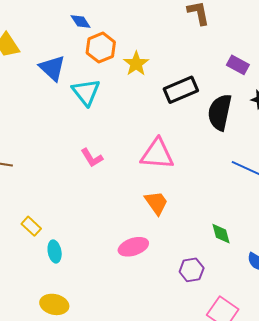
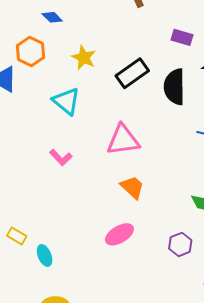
blue diamond: (81, 21) -> (52, 17), moved
orange hexagon: (101, 48) -> (30, 52), moved
cyan triangle: (86, 92) -> (66, 101), moved

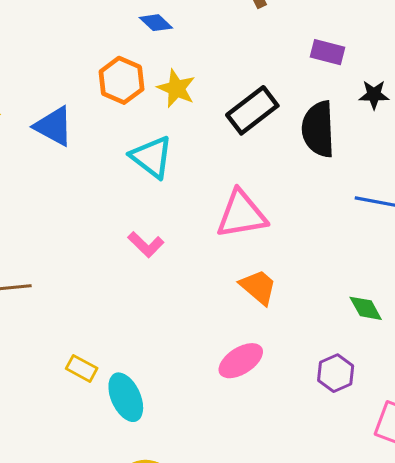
blue diamond: (52, 17) -> (156, 23), moved
orange hexagon: (30, 52) -> (122, 80), moved
cyan ellipse: (45, 255) -> (126, 397), size x1.4

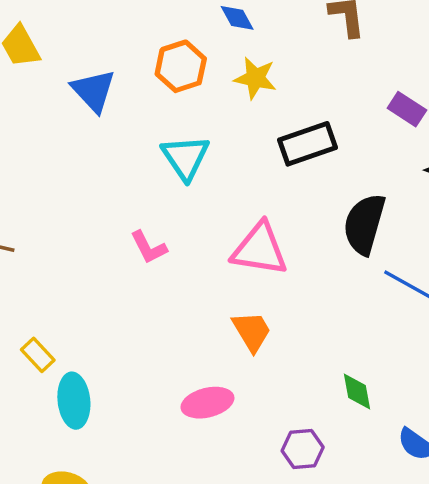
yellow star: (176, 88) -> (255, 78), moved, turned -30
black semicircle: (318, 129) -> (364, 224), moved

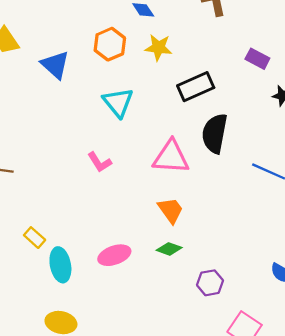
black semicircle: (364, 224) -> (215, 133), moved
green diamond: (357, 392) -> (169, 249), moved, turned -55
pink ellipse: (207, 403) -> (114, 255), moved

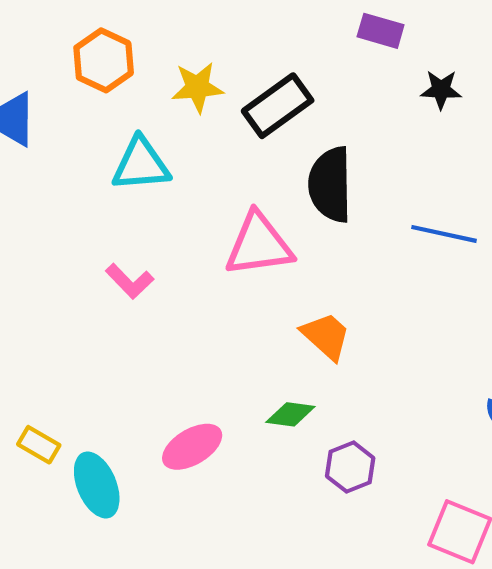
yellow star: (158, 47) -> (197, 87), moved
cyan triangle: (118, 102) -> (141, 164), turned -44
orange trapezoid: (171, 210) -> (326, 336), moved
purple hexagon: (210, 283) -> (350, 467), moved

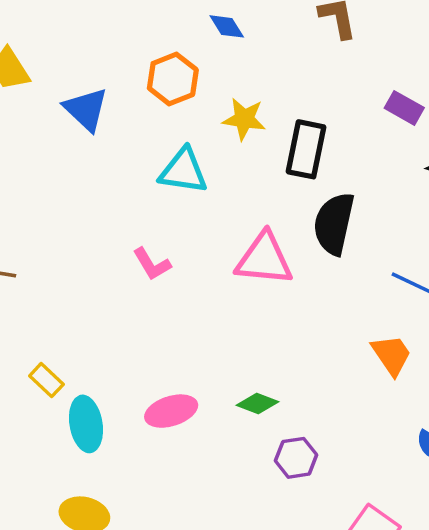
black rectangle: (278, 106) -> (306, 149), turned -56
orange trapezoid: (326, 336) -> (391, 355), moved

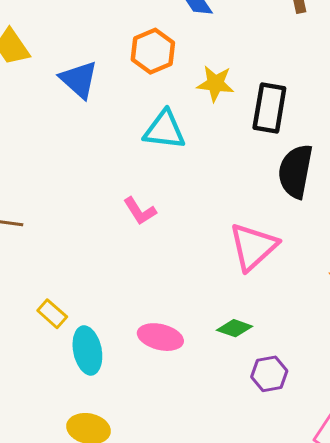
pink triangle: (264, 259) -> (253, 247), moved, turned -46
pink ellipse: (171, 411) -> (160, 337), turned 33

